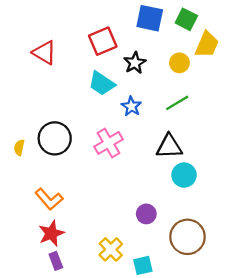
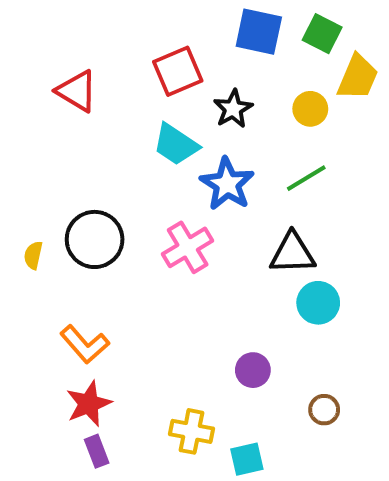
blue star: (131, 106) -> (227, 184), size x1.5
brown circle: (187, 237) -> (324, 410), size x0.5
yellow cross: (111, 249) -> (192, 431), turned -35

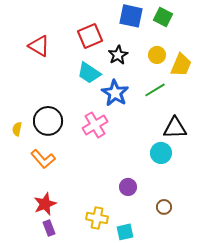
yellow trapezoid: (358, 77) -> (181, 65), moved
black triangle: (292, 253) -> (175, 128), moved
orange L-shape: (85, 344) -> (43, 159), moved

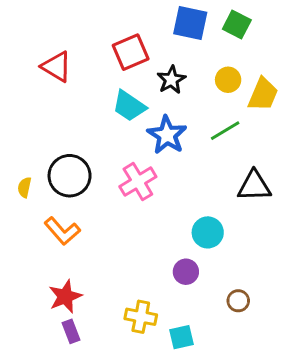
cyan circle: (161, 153) -> (208, 232), moved

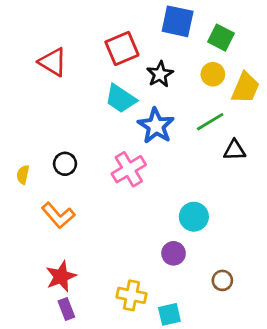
green square: (237, 24) -> (221, 38), moved
black circle: (70, 176) -> (65, 164), size x0.6
black triangle: (254, 186) -> (235, 150), moved, size x0.7

